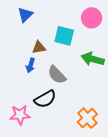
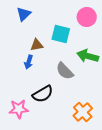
gray semicircle: (57, 75) -> (65, 71), moved

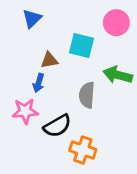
gray semicircle: (65, 71) -> (87, 95), turned 48
pink star: (19, 109) -> (25, 111), moved
orange cross: (83, 112) -> (83, 150), moved, turned -30

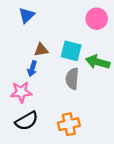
cyan square: (81, 45) -> (71, 51), moved
black semicircle: (57, 126) -> (27, 121), moved
orange cross: (83, 150) -> (69, 124), turned -30

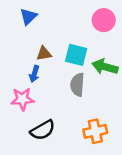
black semicircle: (27, 121) -> (43, 130), moved
orange cross: (69, 124) -> (95, 131), moved

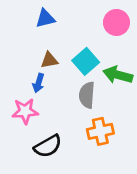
blue triangle: (28, 17) -> (45, 18), moved, turned 30
cyan square: (76, 55) -> (86, 61), turned 35
orange cross: (95, 131) -> (100, 131), moved

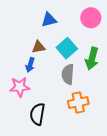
blue triangle: (45, 18) -> (49, 20), moved
green arrow: (118, 75) -> (92, 59), turned -90
black semicircle: (48, 146) -> (37, 114), turned 130

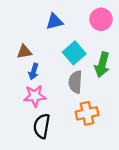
brown triangle: (39, 47) -> (24, 52), moved
pink star: (20, 87) -> (35, 96), moved

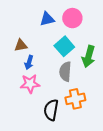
pink circle: (101, 19) -> (72, 18), moved
black semicircle: (42, 126) -> (51, 110), moved

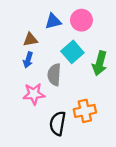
brown triangle: (21, 45) -> (30, 39), moved
blue arrow: (29, 62) -> (28, 60), moved
gray semicircle: (65, 72) -> (54, 75), moved

